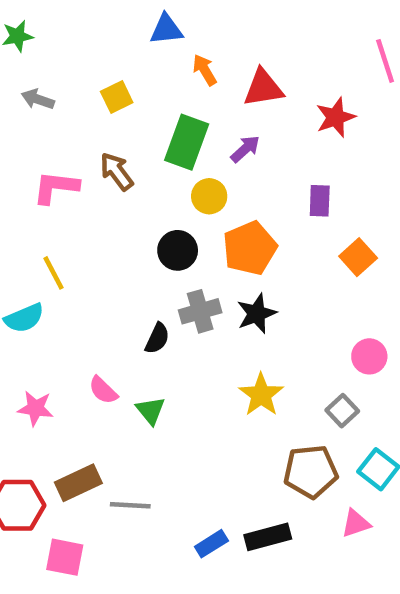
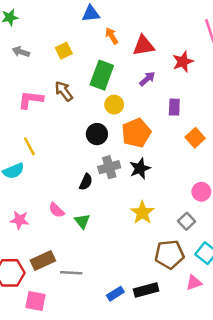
purple arrow: (245, 149) -> (147, 79), moved

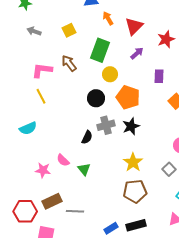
red triangle: (144, 46) -> (134, 26), turned -36
orange pentagon: (136, 133) -> (128, 97), turned -30
yellow line: (29, 146) -> (41, 96), moved
pink star: (20, 220) -> (43, 170), moved
brown pentagon: (169, 254) -> (135, 191), moved

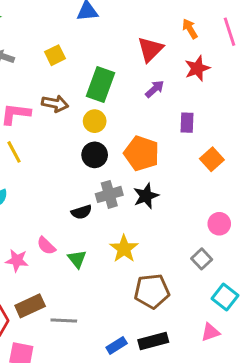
orange arrow: (108, 18) -> (190, 29), moved
brown arrow: (69, 63) -> (55, 104), turned 138
yellow circle: (110, 74) -> (95, 121), moved
black semicircle: (87, 137) -> (81, 212), turned 48
yellow star: (133, 162) -> (124, 249), moved

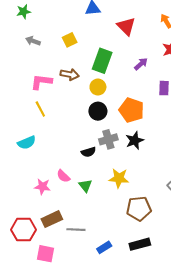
red triangle: (150, 49) -> (126, 26), moved, turned -30
yellow star: (124, 249) -> (119, 178), turned -30
blue rectangle: (117, 345) -> (104, 247), moved

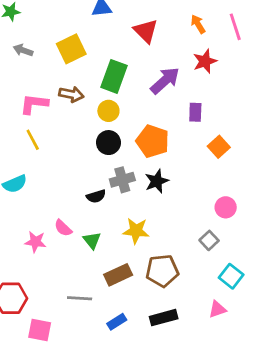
yellow square: (70, 40) -> (71, 49), size x1.5
purple arrow: (141, 64) -> (165, 81), size x1.6
brown rectangle: (52, 219) -> (118, 275), moved

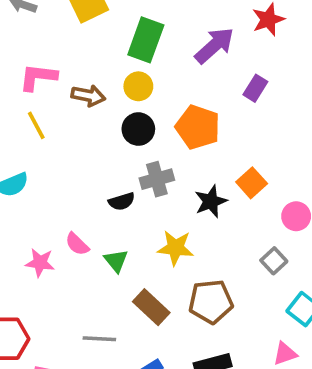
brown arrow: (71, 94) -> (88, 96), moved
purple rectangle: (195, 112) -> (255, 88), turned 30
orange square: (219, 147) -> (252, 183), moved
black star: (157, 181) -> (211, 201), moved
brown rectangle: (118, 275) -> (151, 307), turned 68

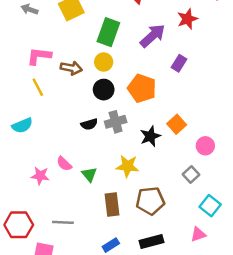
black semicircle: (122, 201) -> (89, 124), moved
brown rectangle: (151, 307) -> (112, 204), turned 40
gray line: (99, 339) -> (63, 222), moved

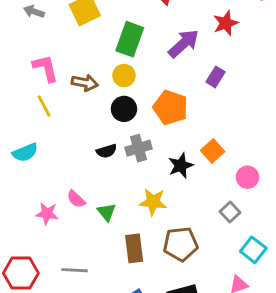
pink L-shape: (39, 56) -> (46, 68), turned 70

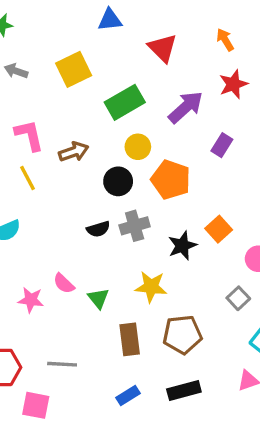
green rectangle: (130, 39) -> (125, 102), turned 40
yellow circle: (124, 75) -> (138, 147), moved
brown arrow: (85, 83) -> (74, 152), turned -30

